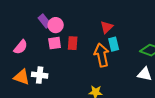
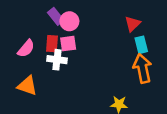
red rectangle: (73, 43) -> (52, 44), moved
orange arrow: (102, 55) -> (142, 68), moved
white cross: (40, 75) -> (57, 60), moved

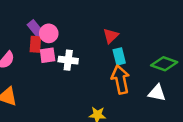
red rectangle: (52, 44) -> (35, 44), moved
white cross: (57, 60) -> (68, 60), moved

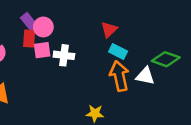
cyan rectangle: (119, 56) -> (118, 51), turned -49
white triangle: (157, 93) -> (145, 76), moved

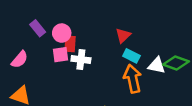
purple rectangle: (29, 22) -> (38, 28), moved
red rectangle: (29, 39) -> (70, 44), moved
white triangle: (145, 76) -> (157, 65), moved

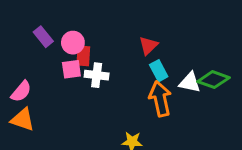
cyan rectangle: (131, 56) -> (159, 71), turned 35
pink semicircle: (20, 59) -> (21, 91), moved

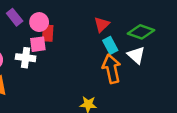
white cross: (97, 75) -> (26, 58), moved
green diamond: (213, 80) -> (141, 32), moved
white triangle: (190, 83) -> (136, 55), turned 30

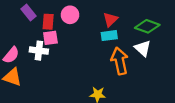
pink circle: (39, 22) -> (70, 15), moved
red rectangle: (48, 33) -> (48, 22), moved
cyan rectangle: (110, 45) -> (109, 36), moved, turned -70

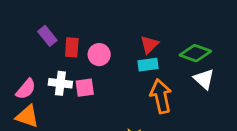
pink circle: (70, 15) -> (99, 55), moved
pink square: (50, 38) -> (85, 88), moved
white triangle: (143, 48) -> (204, 79), moved

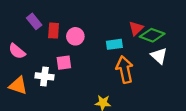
red triangle: (149, 45) -> (136, 28), moved
white cross: (60, 83) -> (44, 76), moved
pink semicircle: (26, 89) -> (17, 51), moved, turned 90

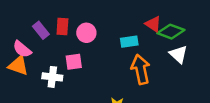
purple rectangle: (34, 21) -> (41, 30), moved
red triangle: (136, 28) -> (153, 24), turned -42
orange triangle: (18, 86) -> (18, 66), moved

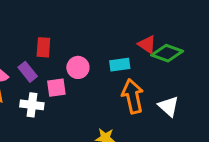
purple rectangle: (41, 30) -> (28, 72), moved
pink circle: (86, 33) -> (78, 67), moved
white triangle: (178, 54) -> (169, 106), moved

